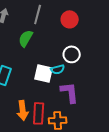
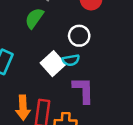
white circle: (72, 54) -> (79, 36), moved
white square: (44, 73) -> (53, 64), turned 30

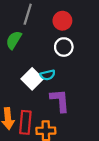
white circle: (79, 36) -> (64, 47), moved

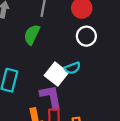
purple L-shape: (60, 100) -> (51, 97), moved

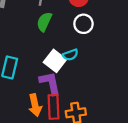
green semicircle: (32, 35) -> (44, 22), moved

